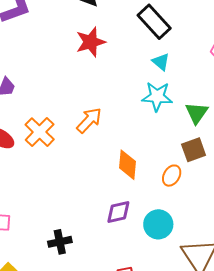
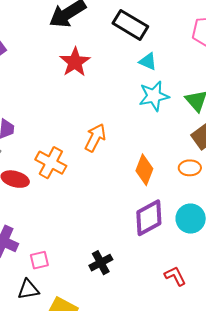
orange diamond: (128, 165) -> (144, 170), turned 32
orange ellipse: (172, 176) -> (190, 168), turned 75
purple diamond: (118, 212) -> (149, 218), size x1.4

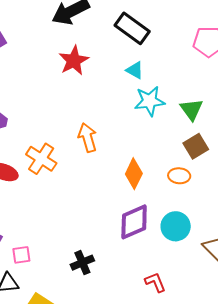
cyan triangle: (148, 61) -> (135, 70), moved
orange arrow: (95, 138) -> (88, 138), turned -48

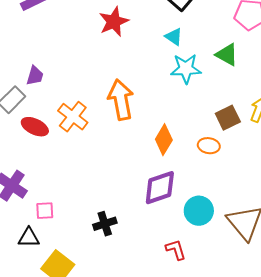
green triangle: (191, 109) -> (227, 55), moved, turned -30
orange arrow: (88, 138) -> (121, 100), size x1.4
cyan circle: (176, 226) -> (199, 211), moved

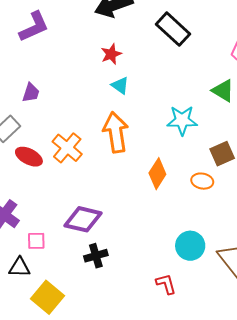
red star: (114, 22) -> (111, 54), size x0.7
cyan triangle: (174, 37) -> (120, 85), moved
cyan star: (186, 69) -> (182, 120), moved
purple trapezoid: (35, 76) -> (31, 93), moved
purple diamond: (160, 188) -> (83, 219), moved, turned 30

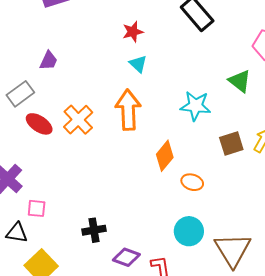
orange ellipse: (202, 181) -> (192, 182), moved
purple diamond: (83, 219) -> (126, 257), moved, size x0.7

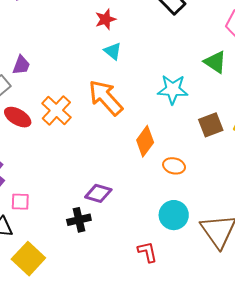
purple trapezoid: (49, 61) -> (21, 65), moved
orange arrow: (128, 110) -> (106, 98), turned -36
purple diamond: (126, 257) -> (98, 193), moved

